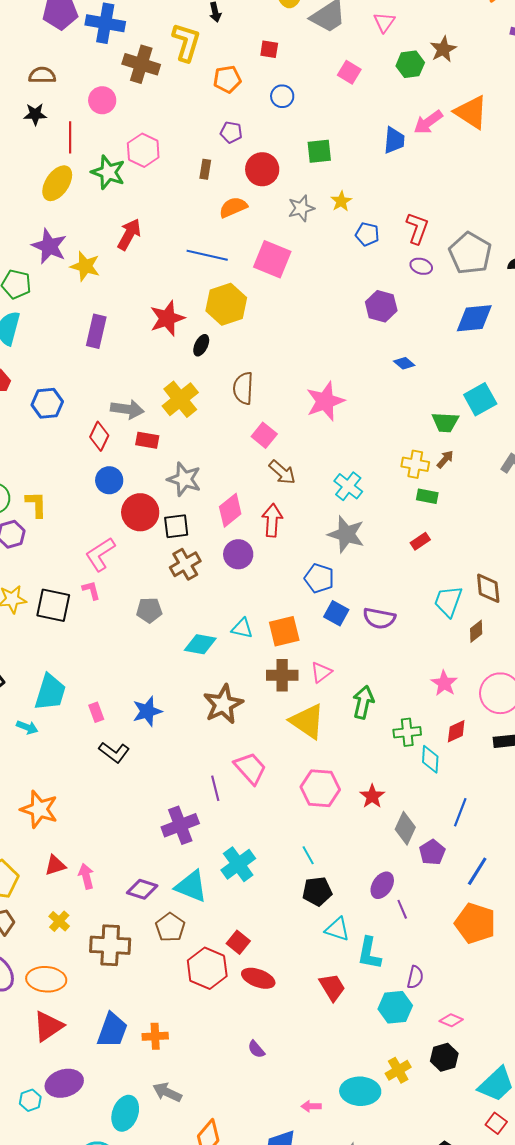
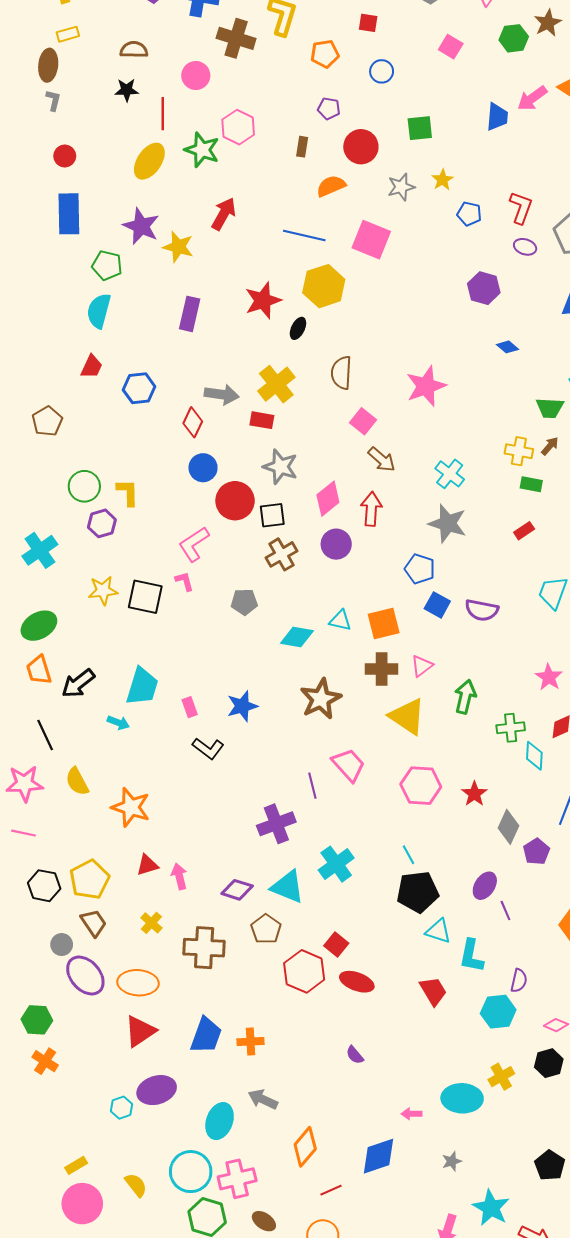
red rectangle: (147, 440) -> (262, 420), moved
black pentagon: (317, 891) -> (418, 892), size x1.4

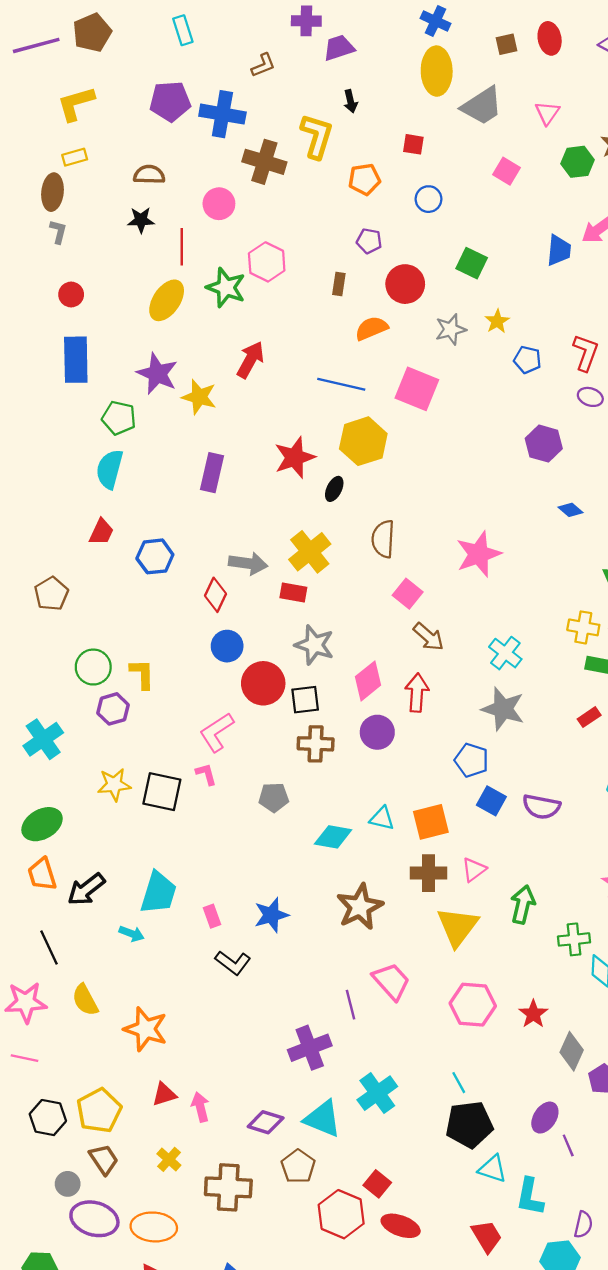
green square: (420, 128) -> (472, 263), turned 32
brown cross: (281, 554) -> (316, 744), turned 32
yellow triangle: (407, 716) -> (458, 927), turned 33
purple ellipse: (85, 975) -> (94, 1219), turned -33

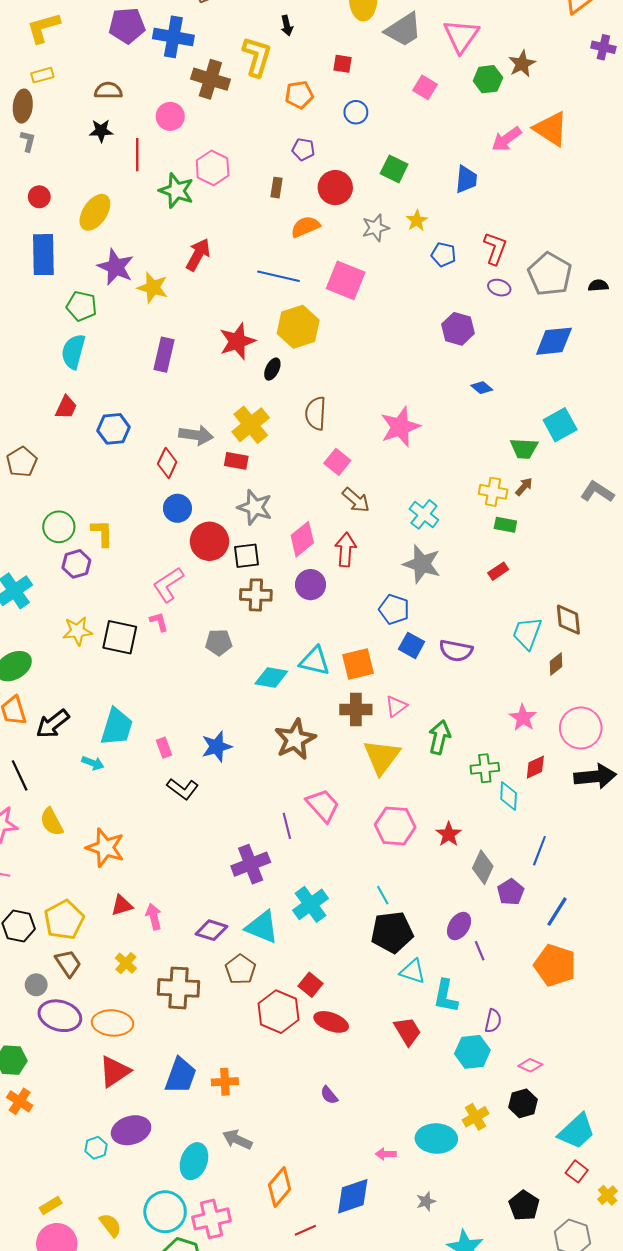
pink triangle: (547, 113) -> (461, 36), size x1.6
blue trapezoid: (559, 250) -> (466, 179), moved
yellow ellipse: (167, 300) -> (95, 212), moved
cyan triangle: (382, 818) -> (315, 661), size x1.4

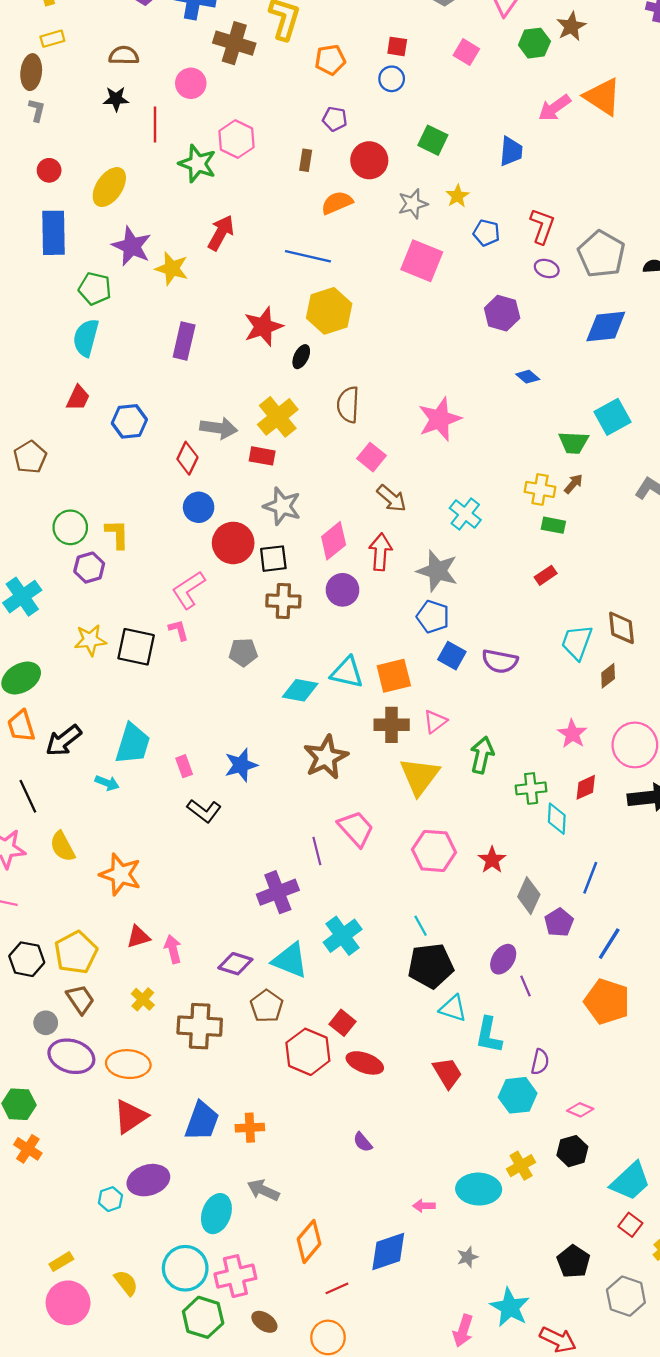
red square: (342, 64) -> (397, 46), moved
pink square: (346, 280) -> (422, 261), moved
gray star: (422, 564) -> (437, 571), moved

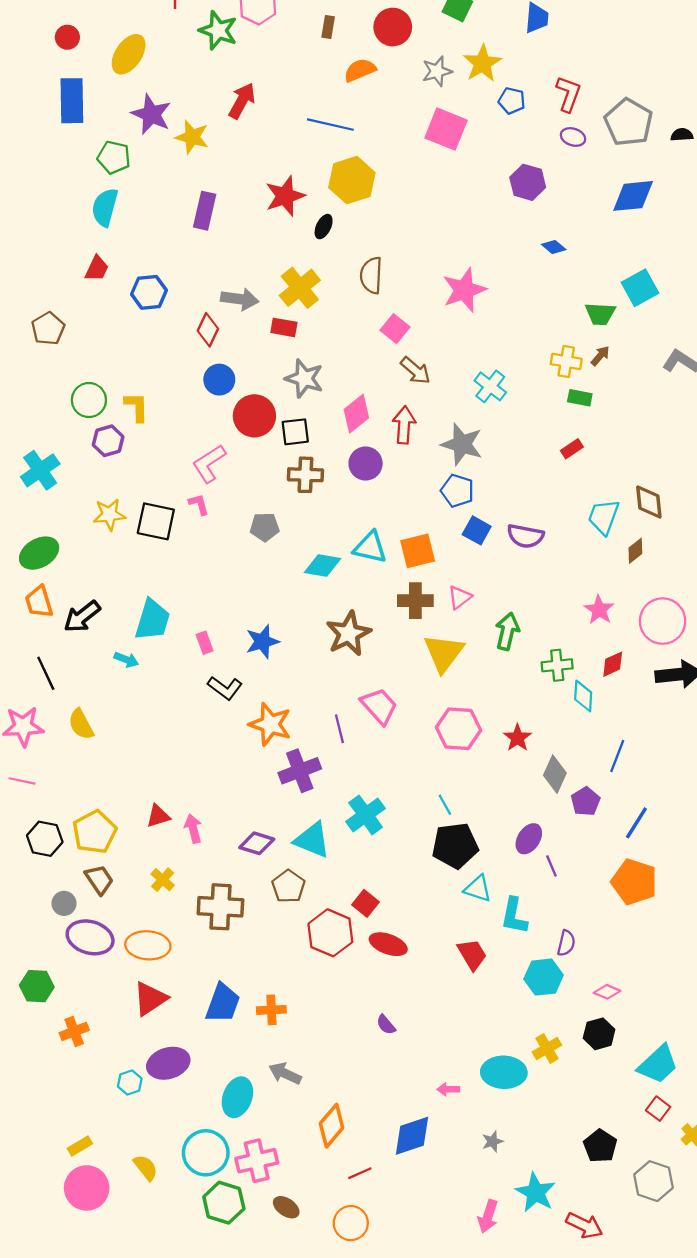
yellow star: (457, 196) -> (482, 63), size x1.6
orange star: (120, 874) -> (270, 724), moved
orange cross: (28, 1149) -> (74, 1031), moved, turned 36

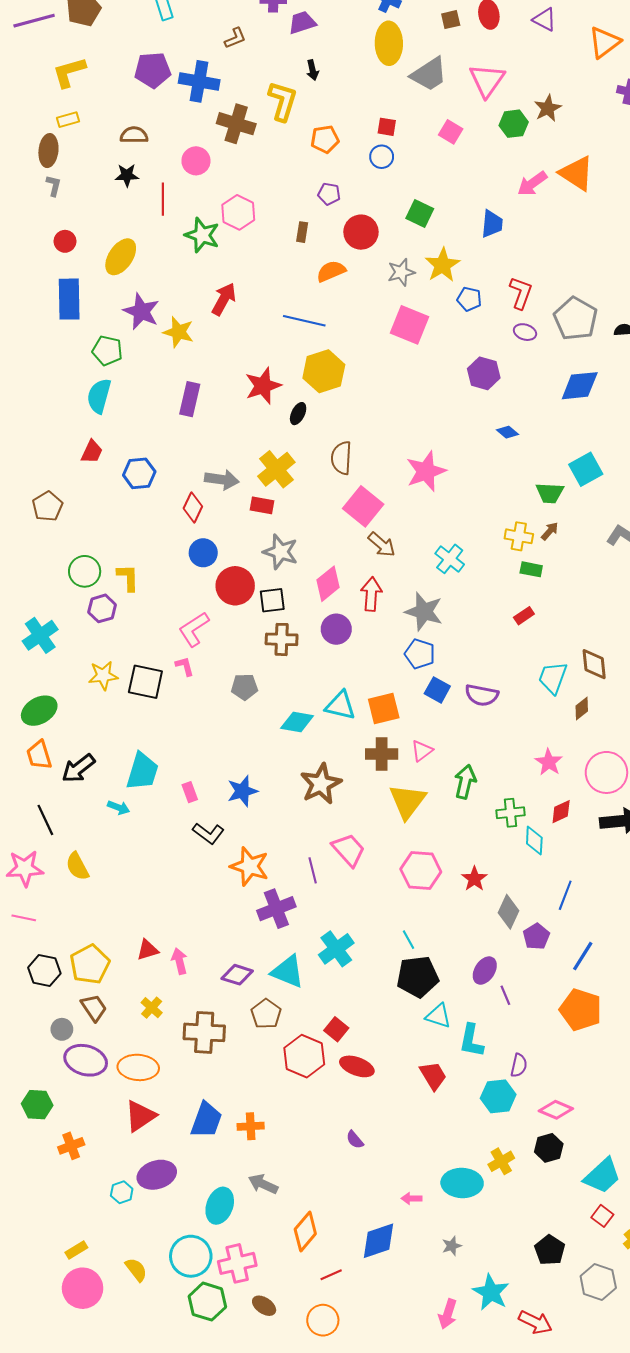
pink square: (395, 329) -> (363, 506), size x1.5
pink diamond: (607, 992) -> (556, 1110), size x1.4

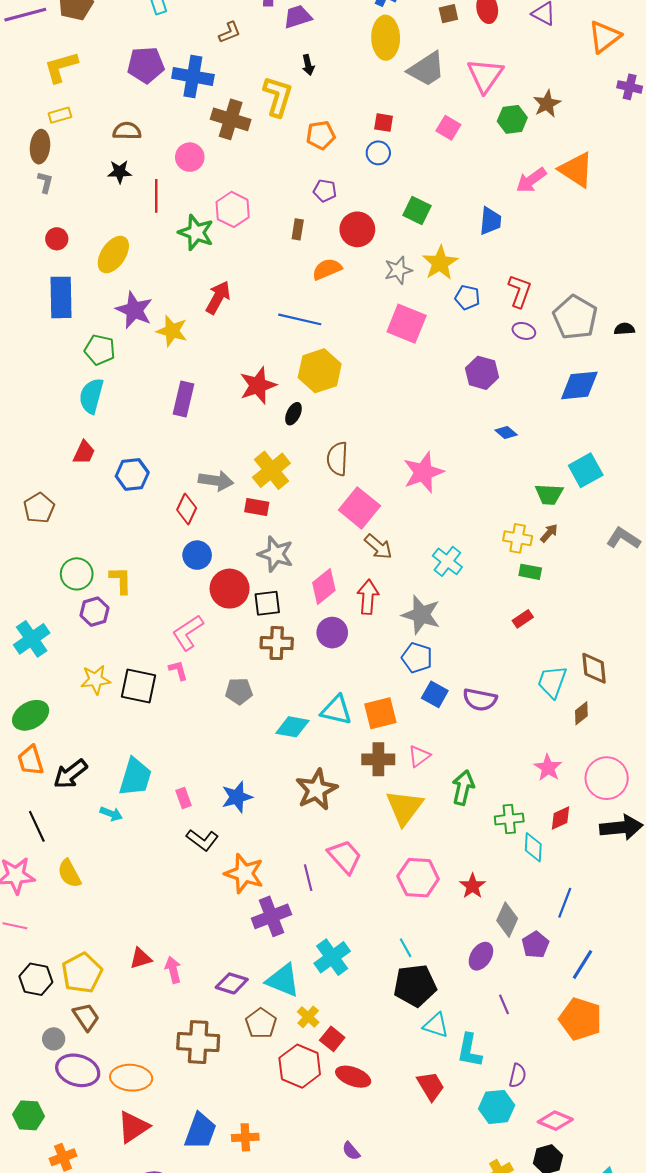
purple ellipse: (485, 971) -> (481, 956), moved
yellow cross: (152, 1008) -> (308, 1017), moved

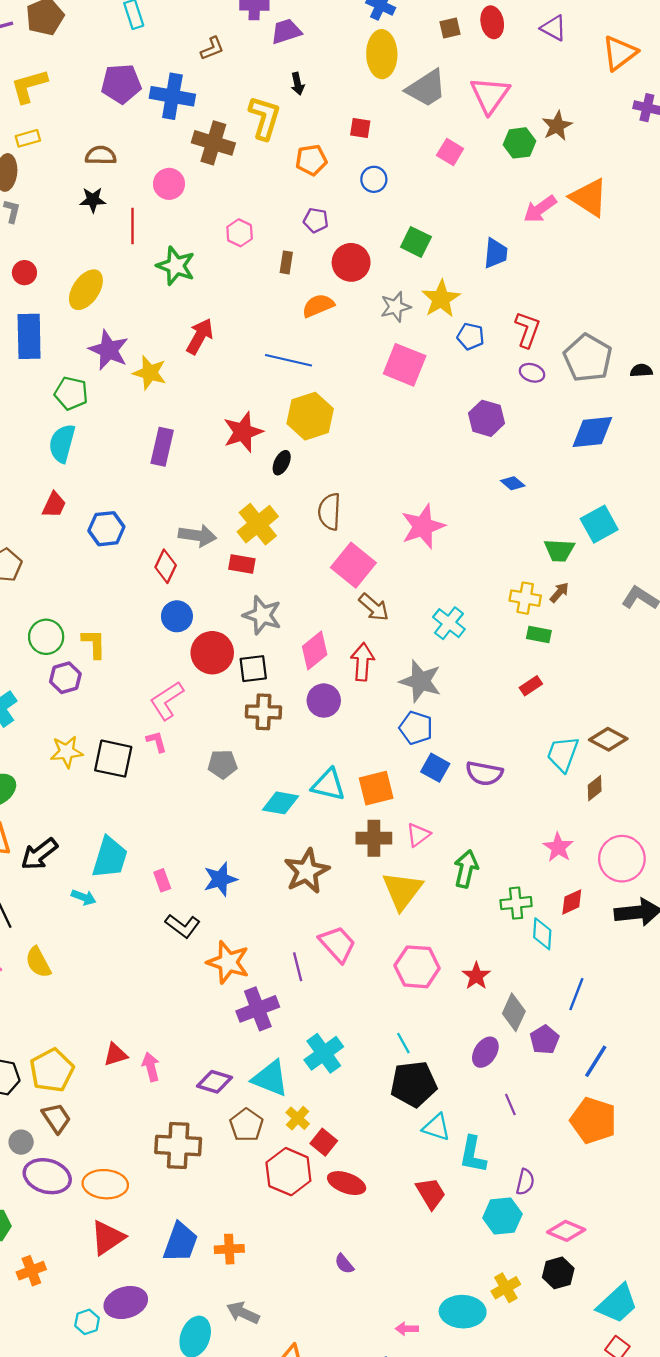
red square: (384, 123) -> (360, 128), moved
pink hexagon: (233, 209) -> (240, 233), moved, size x0.7
brown diamond: (594, 668) -> (608, 739), turned -56

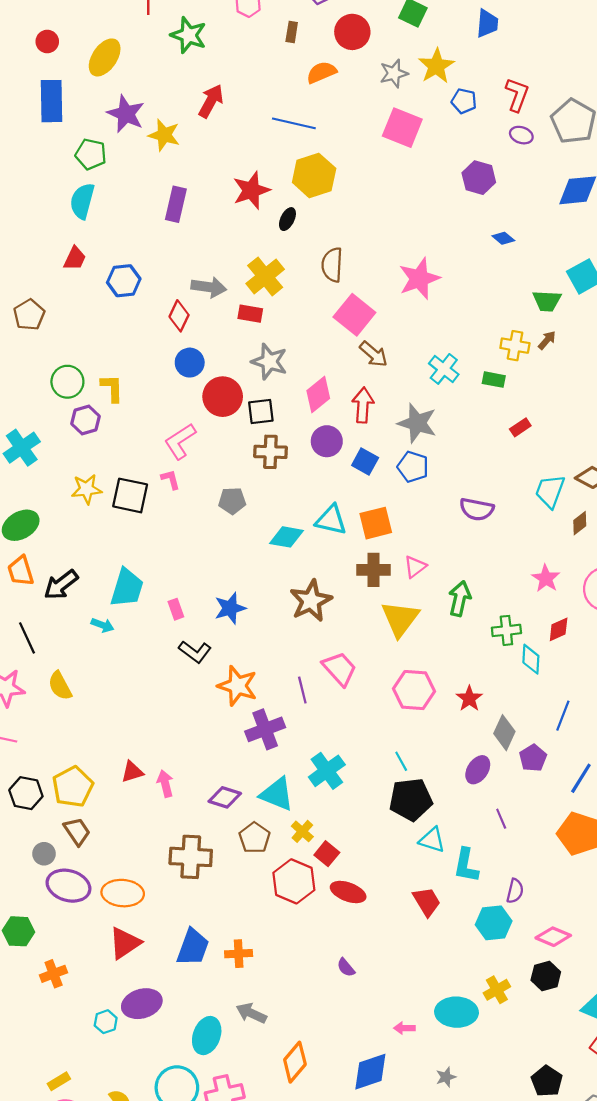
green rectangle: (539, 635) -> (494, 380), moved
blue square: (435, 768) -> (365, 461), moved

